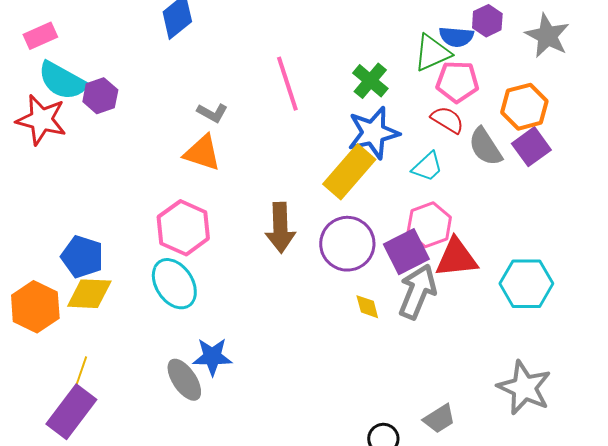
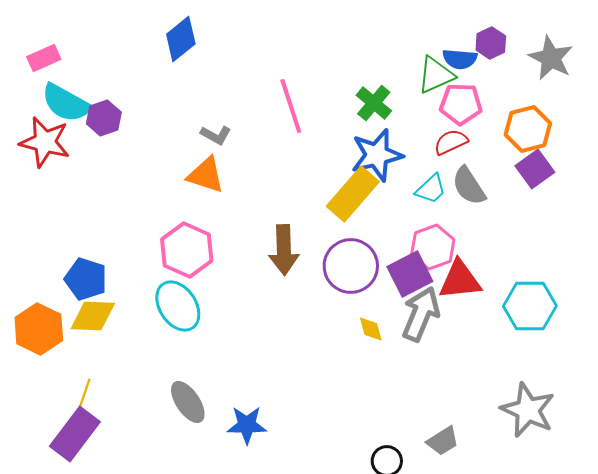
red semicircle: (447, 120) -> (451, 142), turned -56
gray semicircle: (485, 147) -> (469, 186), moved
blue star: (212, 357) -> (247, 425), moved

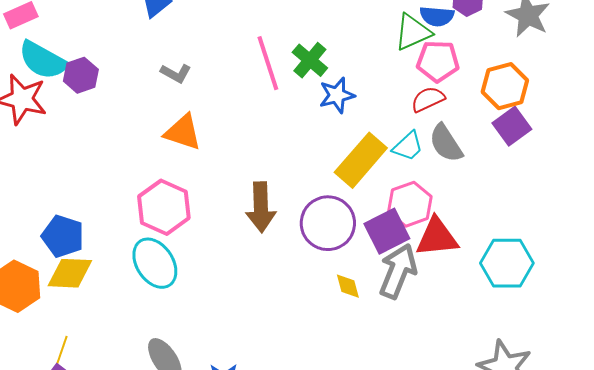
green cross: (374, 103) -> (310, 60), moved
gray L-shape: (216, 135) -> (176, 73), moved
blue star: (377, 155) -> (337, 95), moved, size x0.7
yellow rectangle: (353, 194) -> (361, 160), moved

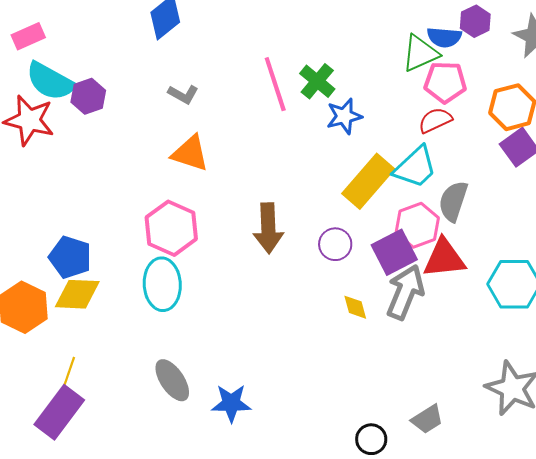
gray semicircle: (446, 143) -> (453, 201), moved, turned 51
cyan trapezoid: (408, 146) -> (415, 167), size x1.4
purple circle: (328, 223) -> (335, 244), size x0.6
cyan ellipse: (155, 263) -> (162, 284), turned 30

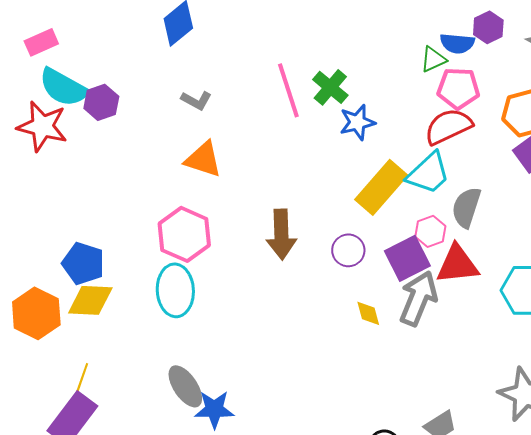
green triangle: (420, 53) -> (433, 59), size x0.7
red semicircle: (435, 120) -> (448, 126), size x1.4
pink hexagon: (417, 225) -> (430, 231), size x0.7
blue star: (231, 403) -> (214, 409), moved

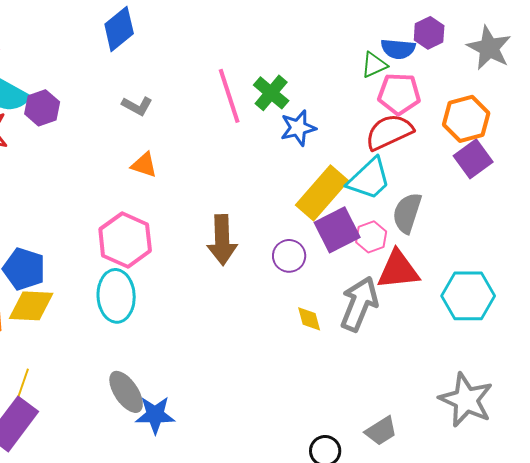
orange triangle: (203, 159) -> (144, 165), size x0.7
purple square: (407, 258) -> (337, 230), moved

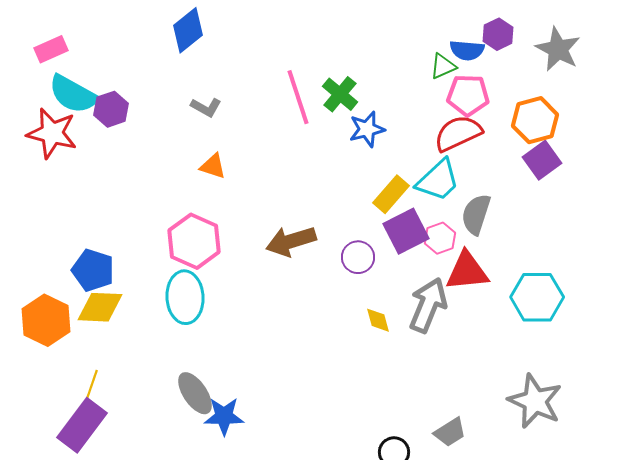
yellow rectangle: (322, 193) -> (391, 194), size x0.7
brown arrow: (222, 240) -> (291, 241), turned 75

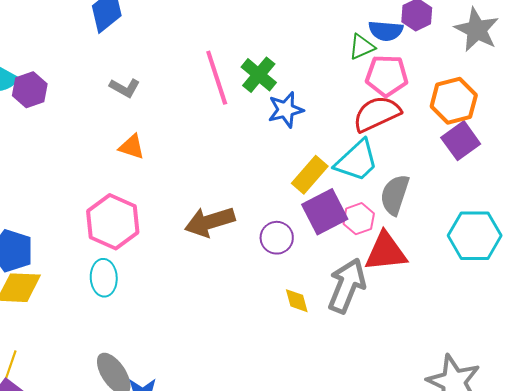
cyan ellipse: (185, 297) -> (104, 278), size x0.7
cyan hexagon: (537, 297) -> (475, 236), moved

